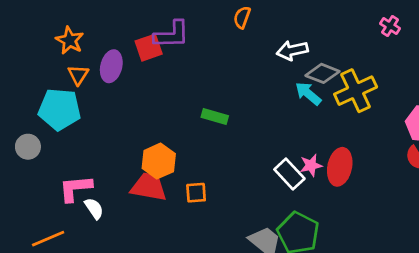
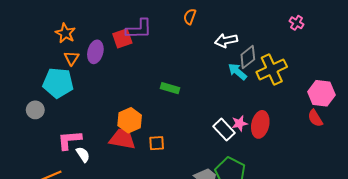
gray diamond: (322, 73) -> (248, 57), turned -60

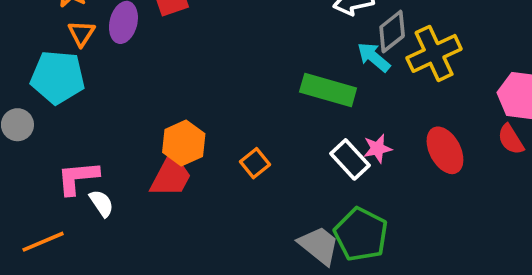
green rectangle: (170, 88) -> (328, 90), moved, size x1.6
red ellipse: (260, 124) -> (445, 150), moved, turned -40
red trapezoid: (122, 139) -> (171, 176), turned 108
orange square: (157, 143) -> (255, 163), moved, turned -35

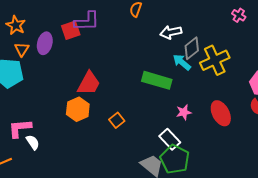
white rectangle: (350, 159) -> (170, 139), moved
red trapezoid: (171, 176) -> (89, 83), moved

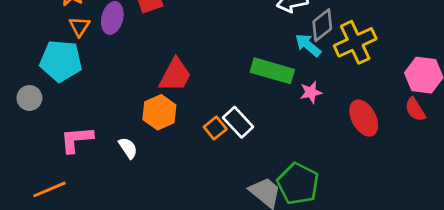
pink star: (184, 112) -> (311, 92), moved
white rectangle: (170, 139) -> (238, 122), moved
white semicircle: (33, 142) -> (128, 148), moved

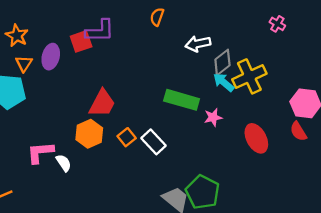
cyan arrow: (308, 45) -> (224, 82), moved
orange square: (215, 128) -> (127, 137), moved
pink L-shape: (77, 139) -> (40, 152), moved

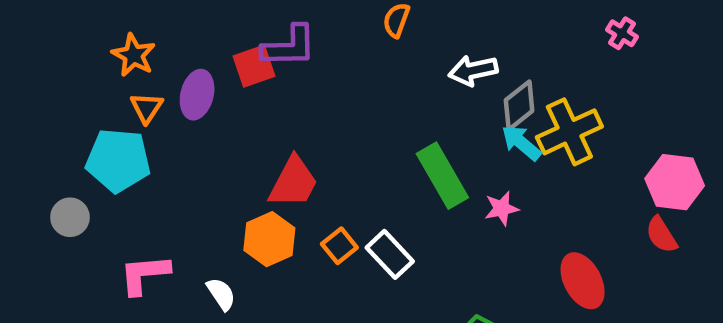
green rectangle: (182, 100) -> (442, 176), turned 44
red ellipse: (256, 138) -> (583, 281), moved
pink L-shape: (40, 152) -> (144, 274), moved

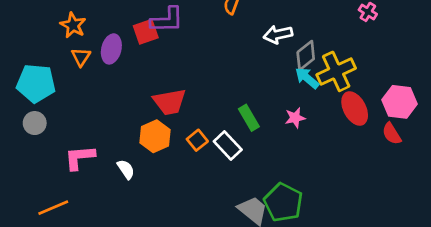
cyan pentagon: (118, 160) -> (36, 83), moved
green rectangle: (442, 176) -> (249, 118), moved, size x0.7
red trapezoid: (293, 182) -> (170, 102), turned 52
red ellipse: (583, 281) -> (355, 108), moved

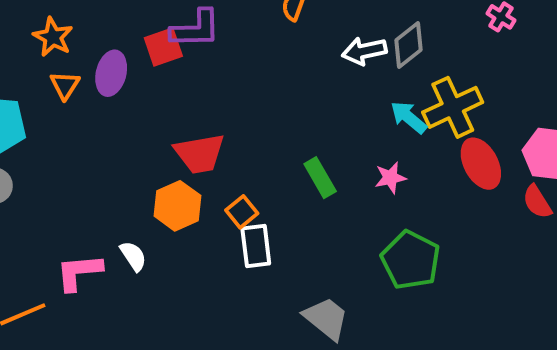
gray diamond: (306, 56) -> (409, 45), moved
white rectangle: (228, 146) -> (256, 246), moved, turned 36
pink L-shape: (80, 157) -> (79, 272), moved
green pentagon: (283, 202) -> (411, 260), moved

